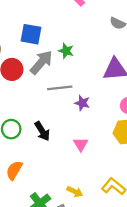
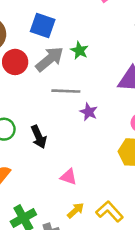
pink triangle: (81, 144) -> (69, 177), moved, turned -49
yellow arrow: (75, 192) -> (75, 210), moved, turned -77

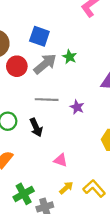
gray line: (66, 91) -> (47, 100), moved

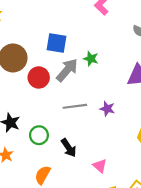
black arrow: (36, 127) -> (69, 148), moved
pink triangle: (61, 160) -> (100, 166), turned 32

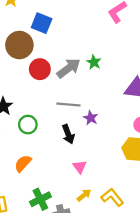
blue square: (56, 43) -> (42, 23), moved
purple star: (107, 109) -> (91, 118), moved
black arrow: (69, 148) -> (68, 134), moved

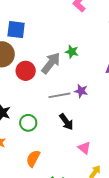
purple star: (91, 118) -> (81, 91), moved

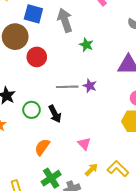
gray arrow: (51, 63) -> (65, 20), moved, turned -65
black arrow: (66, 122) -> (55, 114), moved
orange semicircle: (33, 159) -> (42, 147), moved

